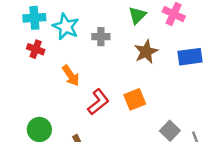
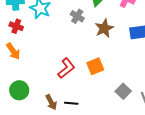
gray cross: (101, 37) -> (77, 16), moved, turned 32
orange arrow: (71, 76) -> (13, 51), moved

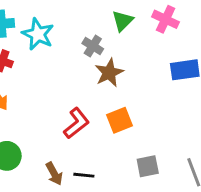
brown star: (104, 28) -> (109, 73), moved
gray square: (123, 91) -> (148, 166), moved, turned 35

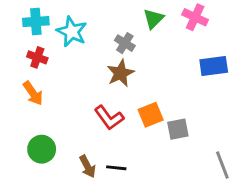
brown star: (109, 73) -> (120, 73), moved
red L-shape: (76, 123) -> (109, 118), turned 92
gray square: (148, 166) -> (178, 129), moved

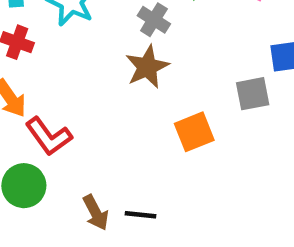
red L-shape: (109, 118) -> (49, 136), moved
gray square: (178, 129) -> (253, 94), moved

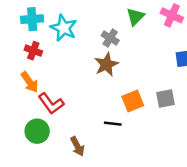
gray square: (253, 94) -> (166, 98), moved
black line: (140, 215) -> (113, 124), moved

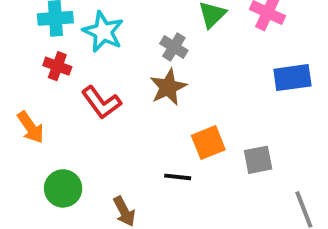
orange arrow: (30, 82) -> (31, 127), moved
gray square: (166, 98) -> (258, 160), moved
red L-shape: (51, 103) -> (101, 102), moved

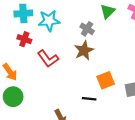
cyan star: (103, 32) -> (49, 21), turned -30
green circle: (63, 188) -> (13, 97), moved

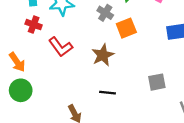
brown star: (84, 50) -> (103, 55), moved
orange square: (106, 80) -> (126, 28), moved

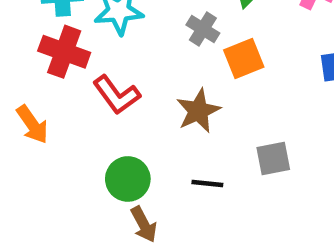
red cross: (34, 25) -> (64, 52), size x1.5
gray square: (157, 82) -> (273, 159), moved
green circle: (21, 90) -> (128, 179), moved

